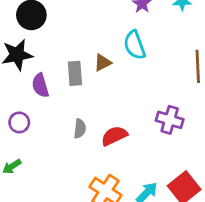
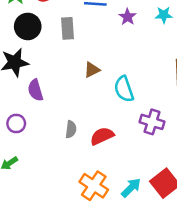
cyan semicircle: (135, 45) -> (124, 89), moved
gray rectangle: (75, 73) -> (68, 28), moved

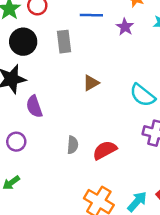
cyan semicircle: (124, 89) -> (143, 95), moved, turned -30

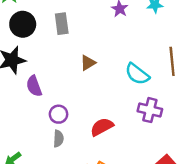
purple circle: (16, 142) -> (58, 114), moved
gray semicircle: (73, 145) -> (58, 139), moved

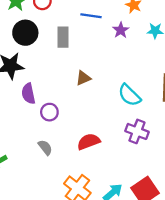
purple circle: (58, 114) -> (49, 112), moved
gray semicircle: (58, 139) -> (45, 147), turned -49

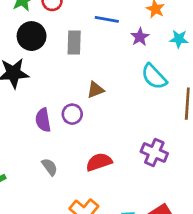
purple semicircle: (28, 94) -> (43, 120), moved
cyan semicircle: (129, 95) -> (154, 77), moved
purple circle: (49, 112) -> (72, 114), moved

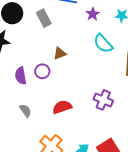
gray rectangle: (74, 43) -> (44, 18), turned -30

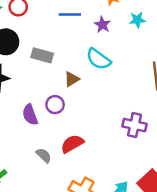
gray rectangle: (44, 18) -> (42, 55), moved, turned -36
cyan semicircle: (103, 44) -> (98, 59), moved
red semicircle: (62, 107) -> (72, 144), moved

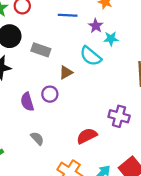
cyan star: (137, 20) -> (111, 39), moved
red semicircle: (72, 144) -> (87, 136), moved

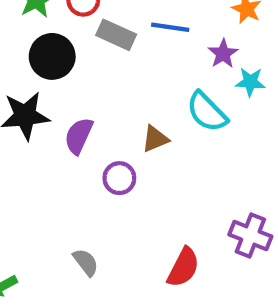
gray rectangle: (41, 50) -> (116, 35), moved
purple semicircle: (27, 102) -> (79, 136), moved, turned 36
red semicircle: (87, 136) -> (183, 267), turned 138

